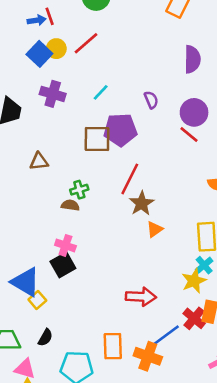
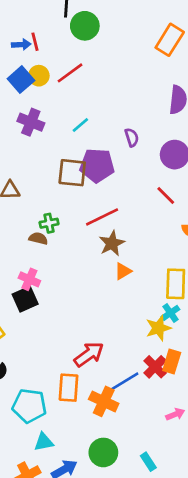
red line: (189, 134) -> (166, 196), moved
red line: (130, 179) -> (102, 217), turned 32
red arrow: (141, 297) -> (89, 354), moved, turned -44

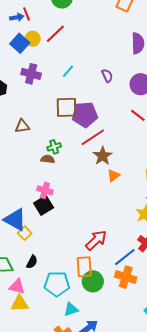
purple pentagon: (97, 165) -> (85, 115), moved
orange cross: (104, 401) -> (126, 277), moved
green circle: (103, 452) -> (93, 281), moved

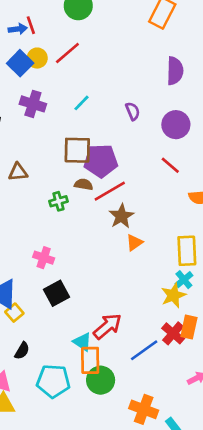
brown semicircle: (48, 159) -> (84, 184), moved
black square: (44, 205) -> (57, 293), moved
orange cross: (126, 277) -> (144, 409), moved
cyan triangle: (71, 309) -> (82, 342), moved, turned 49

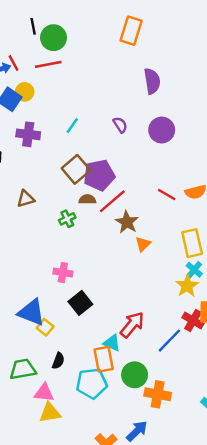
red line: (67, 53) -> (48, 64), moved, turned 40
brown square: (77, 150) -> (76, 169), turned -32
red line: (170, 165) -> (167, 194), moved
orange rectangle: (90, 360) -> (104, 359), moved
orange cross: (144, 409) -> (158, 394), moved

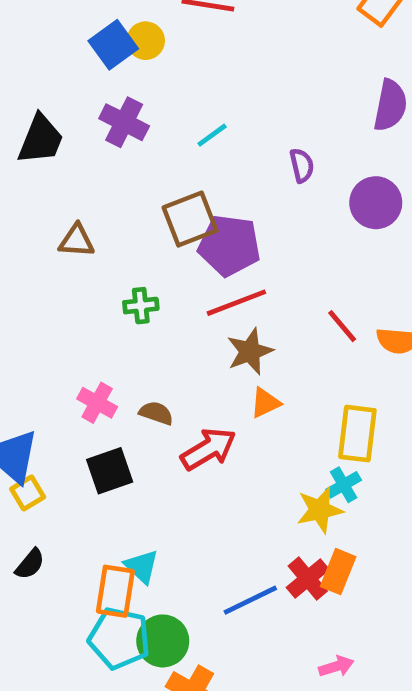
brown semicircle: (87, 199) -> (156, 413), moved
red arrow: (132, 325) -> (208, 449), moved
cyan pentagon: (92, 383) -> (119, 638), moved

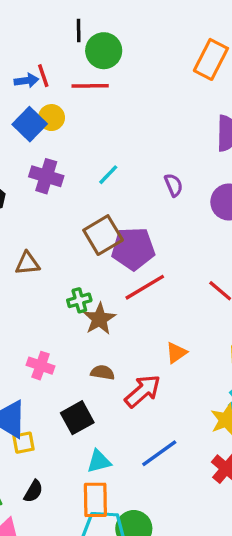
brown star: (250, 351) -> (99, 319), moved
pink cross: (97, 403) -> (41, 366), moved
yellow square: (28, 493) -> (24, 443), turned 30
cyan triangle: (142, 567) -> (99, 461), moved, turned -48
blue line: (250, 600) -> (159, 453), moved

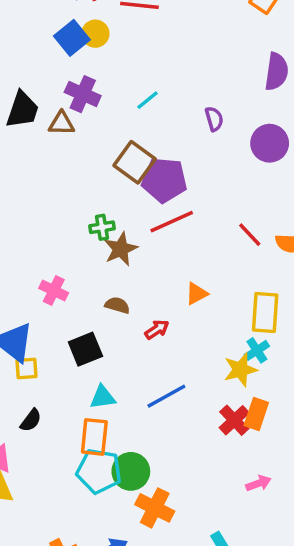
brown square: (103, 235) -> (135, 162), turned -30
brown triangle: (27, 263) -> (61, 123), moved
red arrow: (143, 391) -> (157, 329), size x0.6

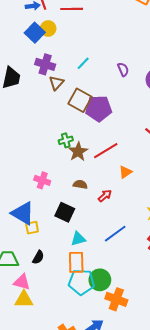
brown triangle: (61, 123) -> (56, 83), moved, turned -42
red line: (172, 222) -> (106, 151), moved
black square: (85, 349) -> (65, 212), turned -36

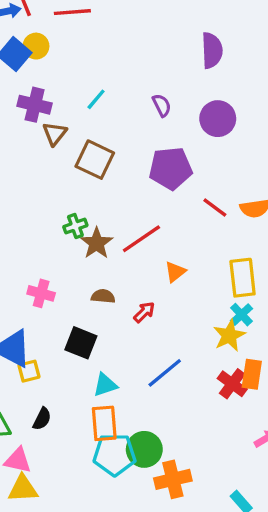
purple pentagon: (99, 108) -> (171, 168), moved
orange cross: (116, 299) -> (173, 479), turned -30

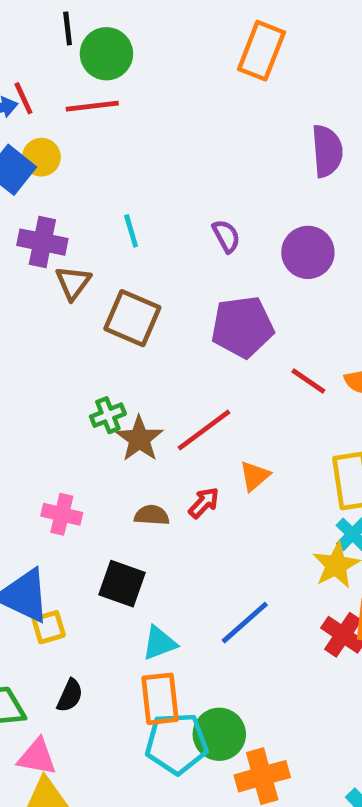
purple semicircle: (212, 50) -> (327, 151), moved
cyan line: (96, 99) -> (131, 231), turned -55
red arrow: (144, 312) -> (204, 503), moved

